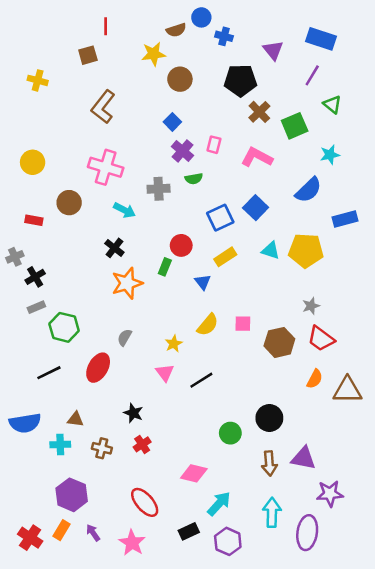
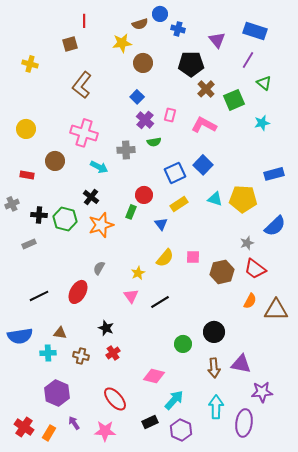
blue semicircle: (308, 190) -> (275, 226), moved
black cross: (35, 277) -> (39, 215), moved, turned 35
green hexagon: (64, 327) -> (65, 219), moved
orange rectangle: (62, 530) -> (49, 433), moved
pink star: (132, 543) -> (105, 431), turned -30

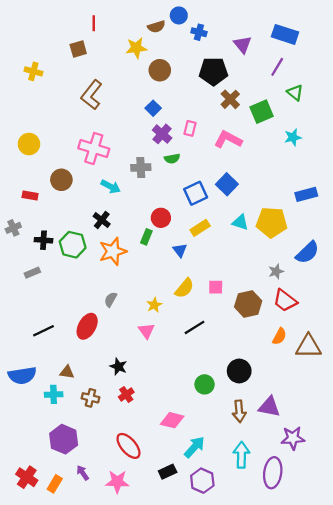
black line: (160, 302) -> (194, 327), moved

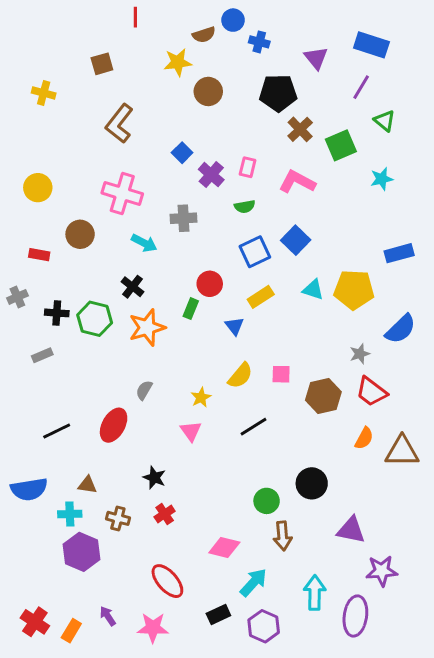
red line: (94, 23) -> (135, 17), moved
blue square: (153, 108) -> (182, 153), moved
green semicircle: (172, 159) -> (245, 207), moved
brown arrow: (239, 411) -> (283, 536), moved
purple hexagon: (64, 439) -> (81, 552), moved

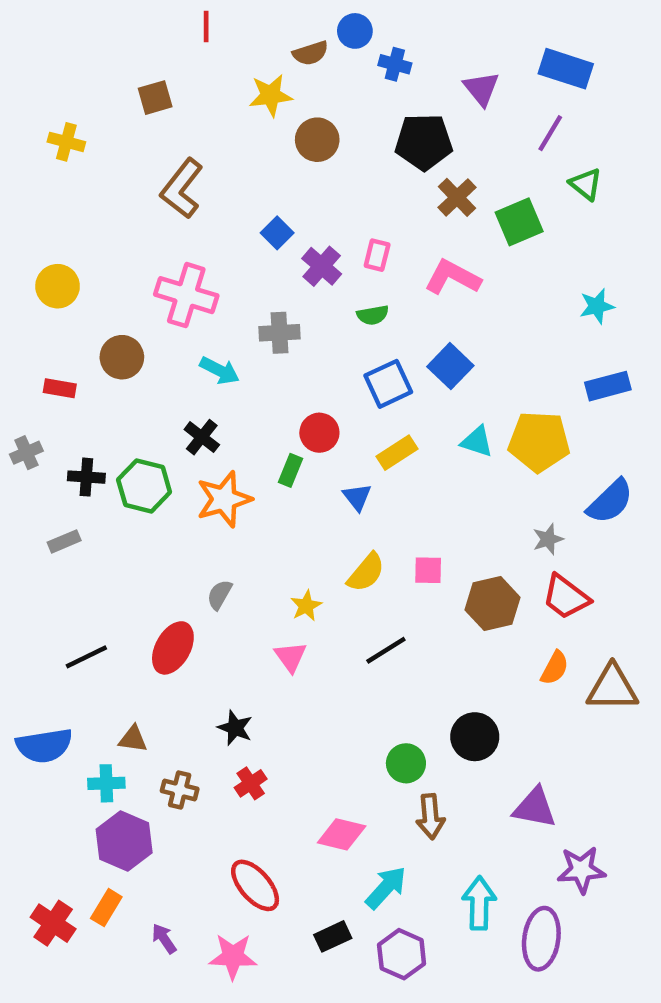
cyan star: (382, 179) -> (597, 306), moved
red cross: (35, 622) -> (53, 923), moved
orange rectangle: (71, 631) -> (106, 908), moved

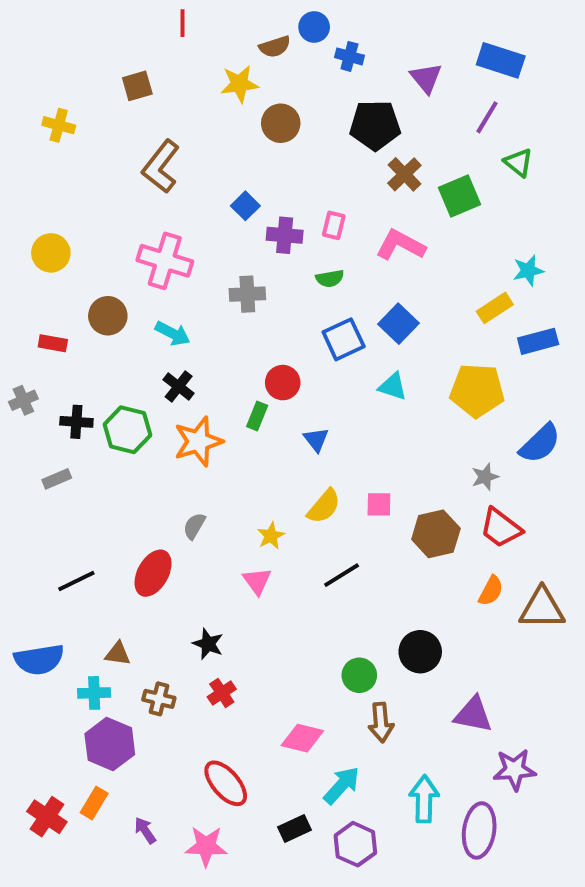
purple cross: (322, 266) -> (285, 235), turned -36
cyan arrow: (220, 371) -> (173, 333), moved
cyan triangle: (477, 442) -> (393, 386), moved
yellow rectangle: (397, 453) -> (495, 308), moved

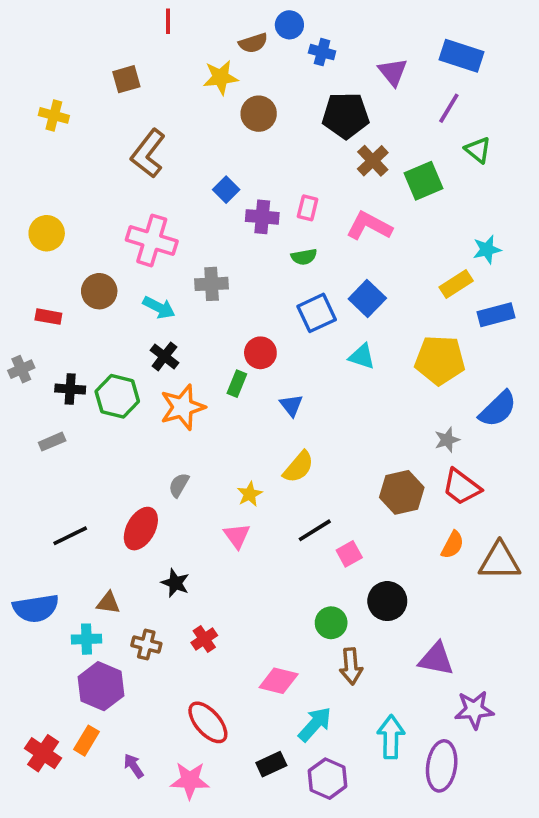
gray cross: (247, 294) -> (212, 284), moved
pink square: (379, 504) -> (349, 554), moved, turned -30
black star: (208, 644) -> (175, 583), moved

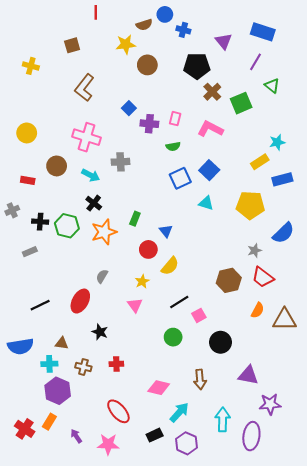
red circle: (260, 353) -> (148, 249), moved
green circle: (331, 623) -> (173, 337), moved
red cross: (204, 639) -> (116, 364), turned 32

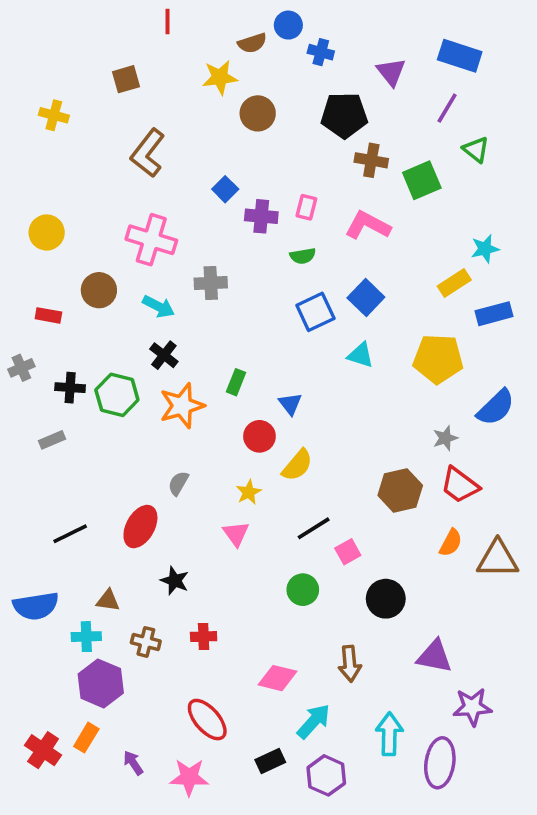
brown cross: (212, 92) -> (371, 160), turned -36

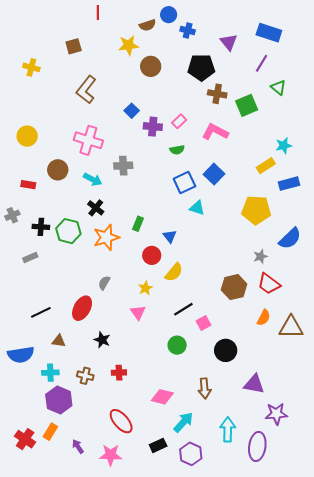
pink rectangle: (306, 207) -> (179, 121), turned 32
cyan triangle: (360, 355) -> (197, 208), moved
brown triangle: (108, 600) -> (59, 341), moved

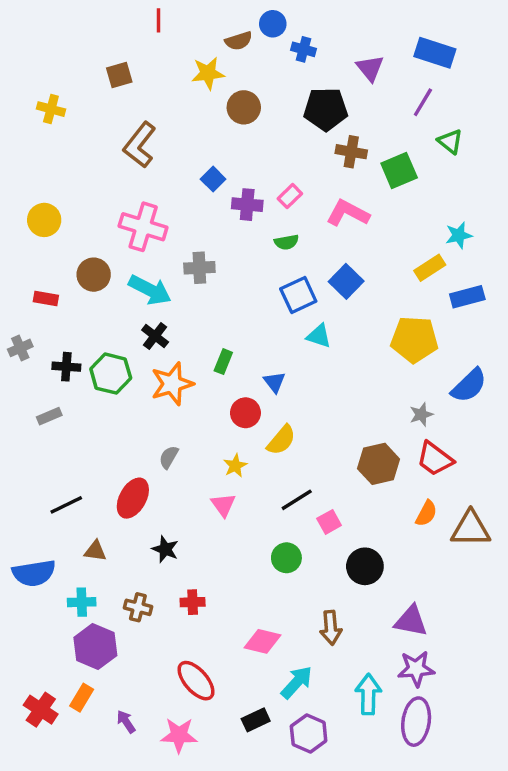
cyan arrow: (93, 179) -> (150, 290), size x1.4
purple star: (276, 414) -> (416, 669), moved

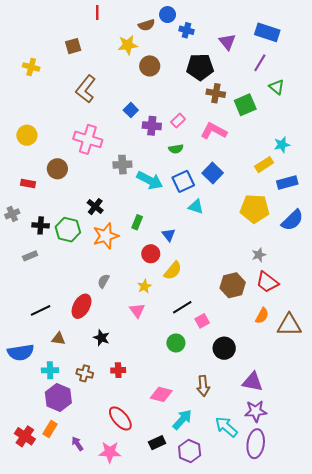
cyan arrow: (150, 290) -> (150, 180), moved
blue semicircle: (469, 385) -> (292, 220), moved
cyan arrow: (368, 694) -> (226, 427), turned -50

